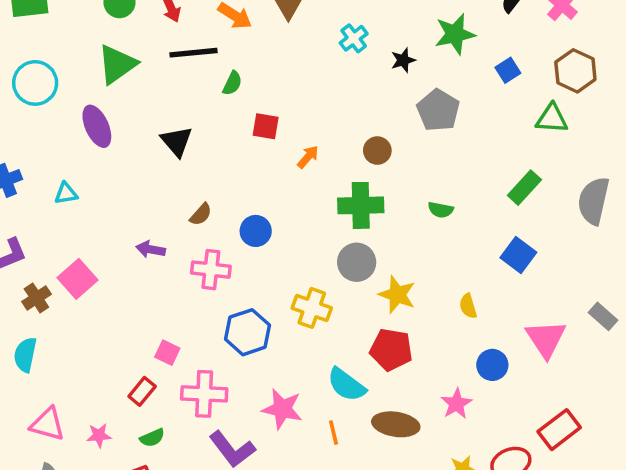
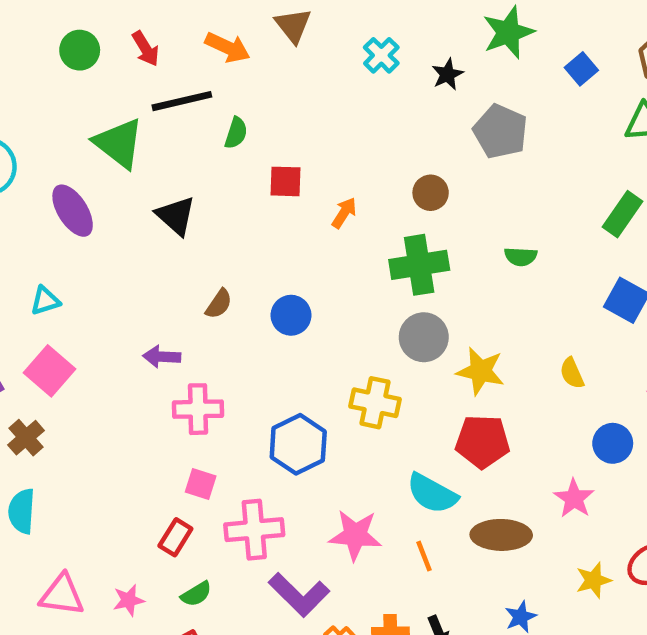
green triangle: (117, 64) -> (119, 143), moved, turned -39
pink cross: (211, 270) -> (198, 409), moved
pink square: (78, 279) -> (50, 371), moved

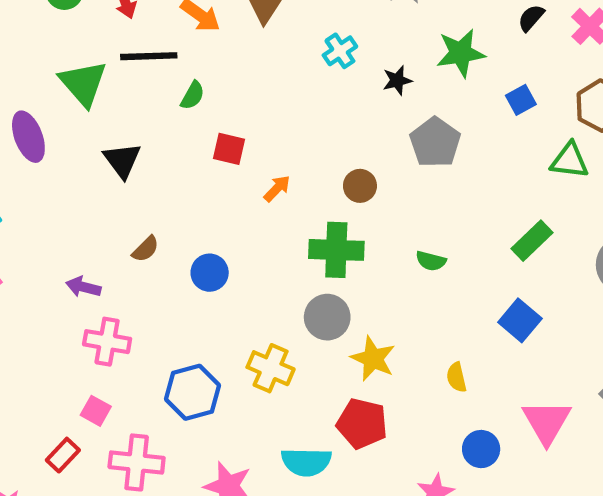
cyan semicircle: (432, 494) -> (306, 462), turned -39

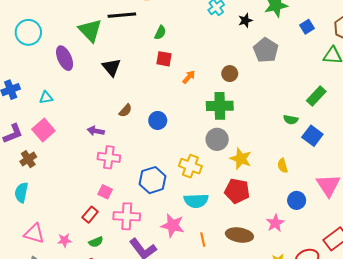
green semicircle: (193, 95) -> (160, 33), moved
green semicircle: (431, 261) -> (291, 120), moved
cyan semicircle: (306, 462) -> (196, 201), moved

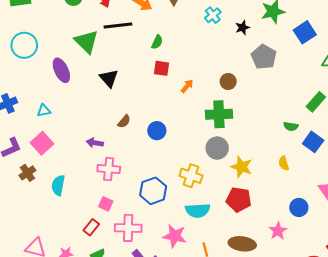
blue square: (307, 27) -> (305, 32), size x1.5
yellow semicircle: (283, 166) -> (284, 163), moved
cyan semicircle: (21, 192) -> (58, 185), moved

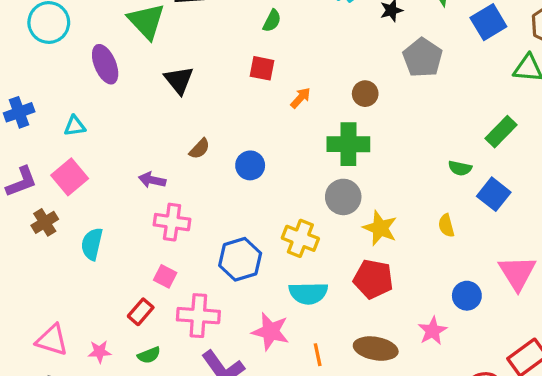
green semicircle: (157, 42) -> (272, 21), moved

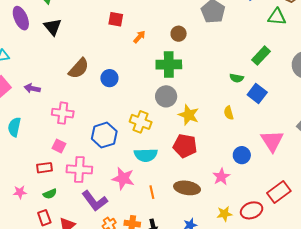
black triangle: (179, 80) -> (53, 27), moved
brown semicircle: (200, 149) -> (79, 68), size x1.6
purple arrow: (152, 180) -> (32, 88), moved
red rectangle: (141, 312) -> (44, 168), turned 42

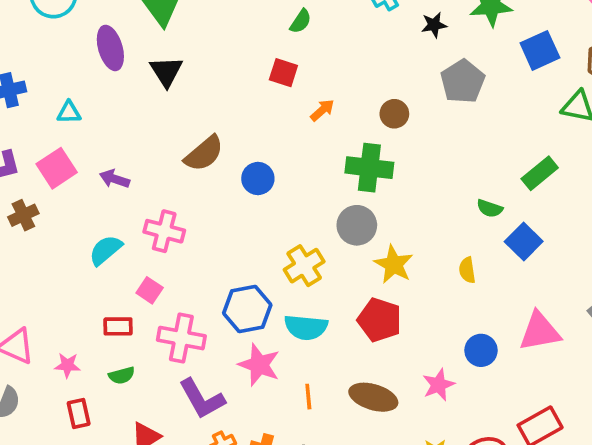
yellow cross: (141, 122) -> (304, 266), turned 30
cyan semicircle: (14, 127) -> (105, 250), moved, turned 30
blue hexagon: (104, 135) -> (247, 309), moved
pink triangle: (272, 141) -> (540, 331), turned 45
red rectangle: (44, 218) -> (79, 413), moved

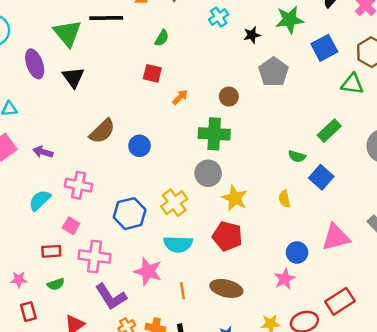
blue hexagon: (247, 309) -> (130, 214), moved
pink star: (438, 385) -> (285, 279), moved

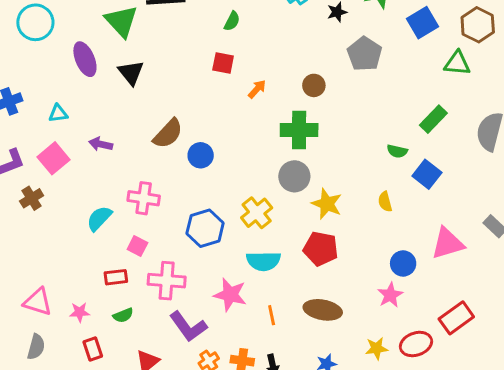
blue circle: (139, 146) -> (201, 155), moved
purple arrow: (43, 152) -> (101, 144), moved

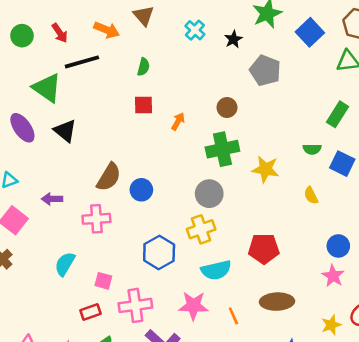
gray circle: (294, 176) -> (209, 194), moved
pink cross: (144, 198) -> (96, 219), moved
yellow star: (327, 204) -> (266, 169), moved
yellow cross: (257, 213) -> (201, 229), turned 32

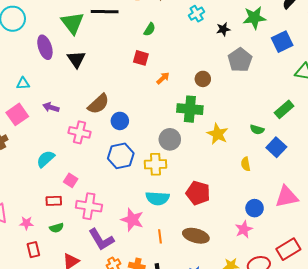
blue hexagon: (159, 253) -> (121, 156), moved

